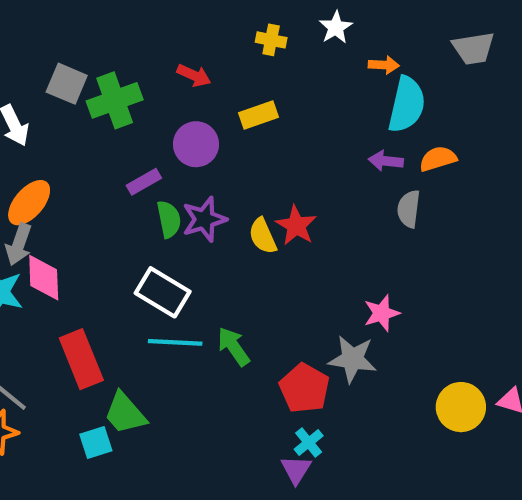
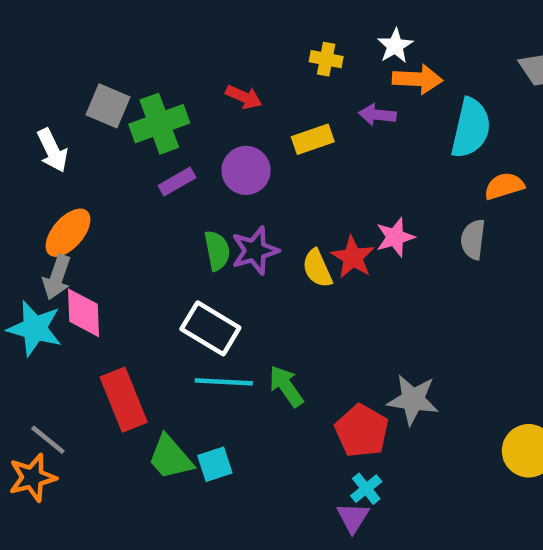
orange arrow: (384, 65) -> (417, 79), moved, size x1.5
purple arrow: (386, 161) -> (377, 115), moved
purple rectangle: (144, 182) -> (177, 182), moved
pink star: (382, 313) -> (395, 237), moved
cyan square: (96, 442) -> (215, 464), moved

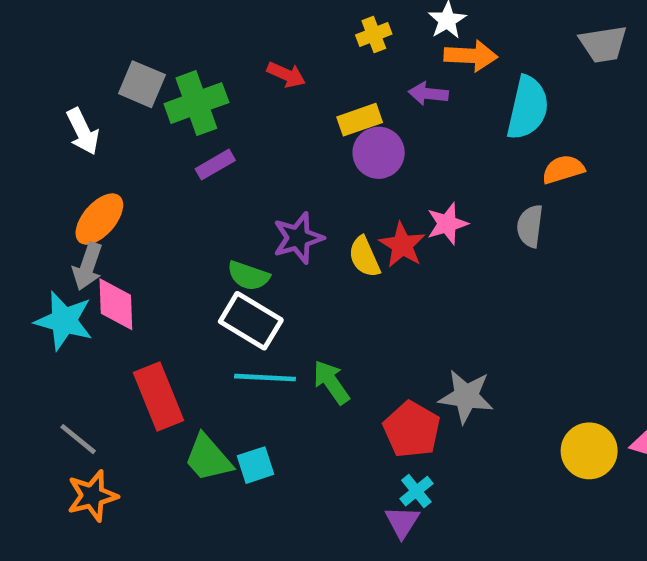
yellow cross: (326, 59) -> (374, 34), turned -32
purple circle: (246, 170) -> (379, 153), moved
green semicircle: (217, 251) -> (248, 276), moved, turned 120
orange star: (32, 478) -> (92, 496), moved

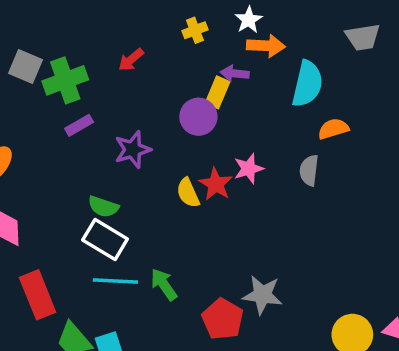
red arrow: (286, 75) -> (131, 60), turned 116
yellow rectangle: (360, 120) -> (217, 92), moved, turned -48
purple star: (298, 238) -> (133, 150), moved

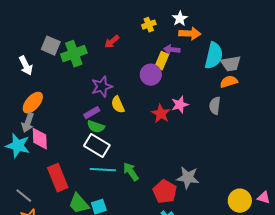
gray trapezoid: (363, 37) -> (231, 64), moved
purple rectangle: (79, 125) -> (92, 113), moved
purple star: (133, 150) -> (102, 87), moved
yellow semicircle: (188, 193) -> (118, 105), moved

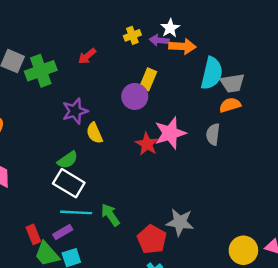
purple arrow: (172, 50) -> (159, 40), moved
pink star: (180, 105) -> (170, 133), size x1.5
purple rectangle: (92, 113) -> (63, 232), moved
green semicircle: (96, 127) -> (68, 160), turned -54
red rectangle: (58, 178) -> (33, 234), moved, size x0.6

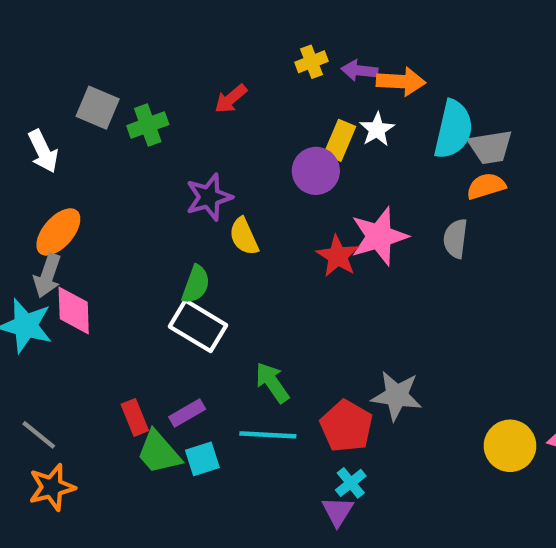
white star: (170, 28) -> (377, 129), moved
green cross: (41, 71) -> (148, 125), size x0.7
green semicircle: (68, 160) -> (196, 284), turned -35
cyan line: (76, 212) -> (268, 435), moved

